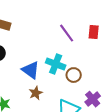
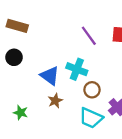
brown circle: (74, 75) -> (92, 90), moved

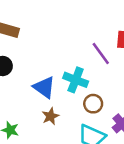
purple line: (89, 36) -> (101, 53), moved

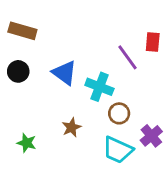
blue triangle: (44, 87) -> (64, 73), moved

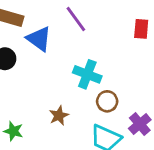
purple line: (127, 57) -> (76, 19), moved
blue triangle: (64, 73) -> (39, 39), moved

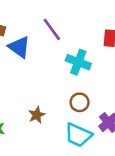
cyan cross: (87, 74) -> (78, 62), moved

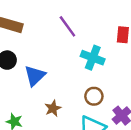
blue triangle: (19, 47) -> (35, 76), moved, turned 40

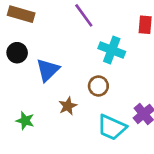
brown circle: (94, 96) -> (98, 86), moved

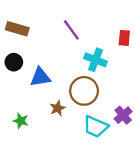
blue triangle: (48, 70) -> (40, 77), turned 35
brown circle: (98, 86) -> (84, 91), size x1.6

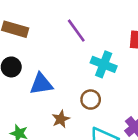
brown circle: (84, 91) -> (91, 100), size x0.6

